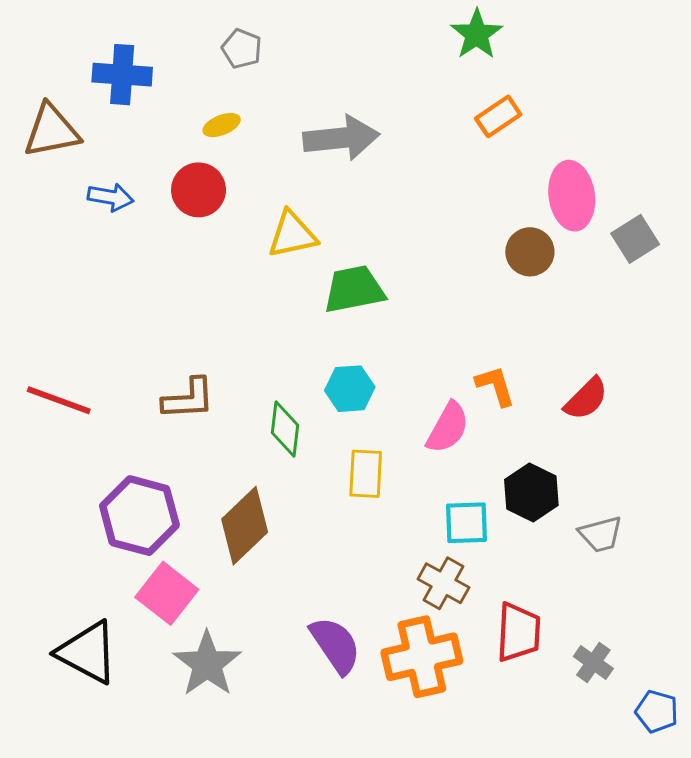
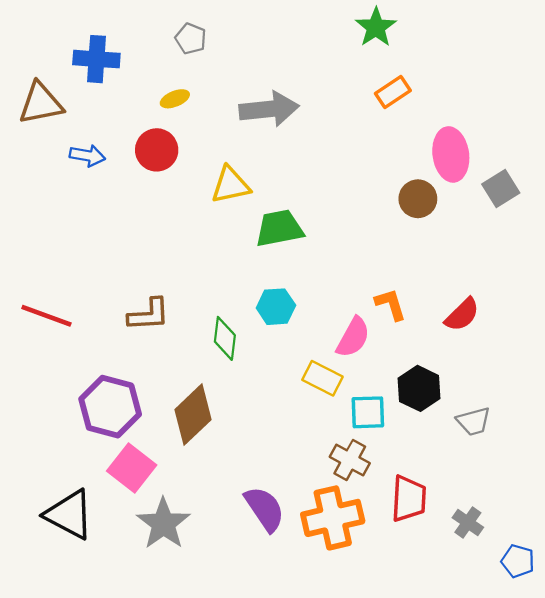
yellow rectangle: (366, 474) -> (322, 378), moved, turned -66

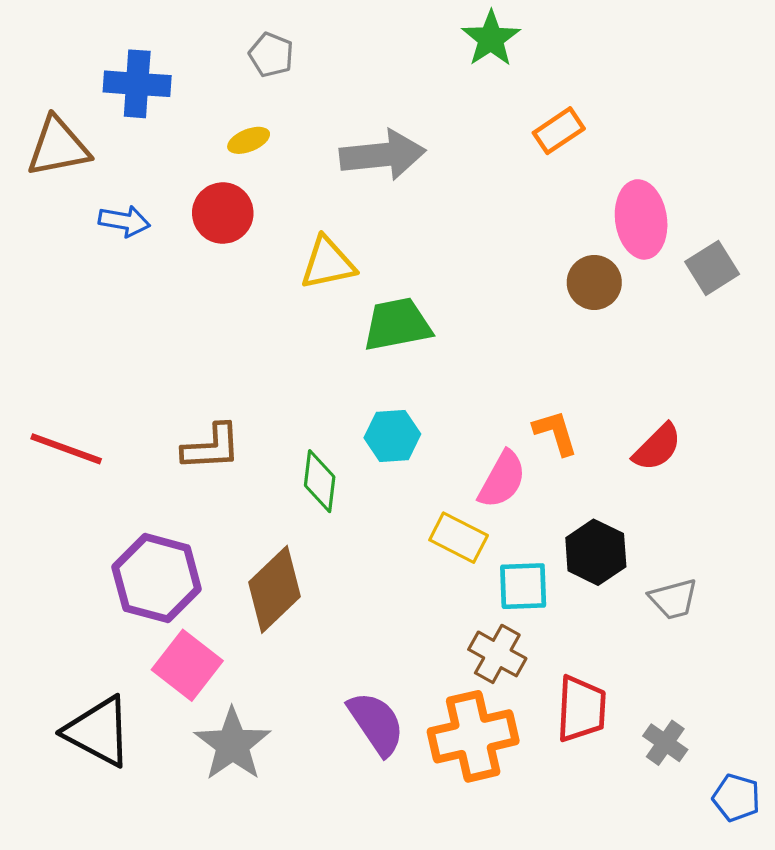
green star: (376, 27) -> (491, 39), moved

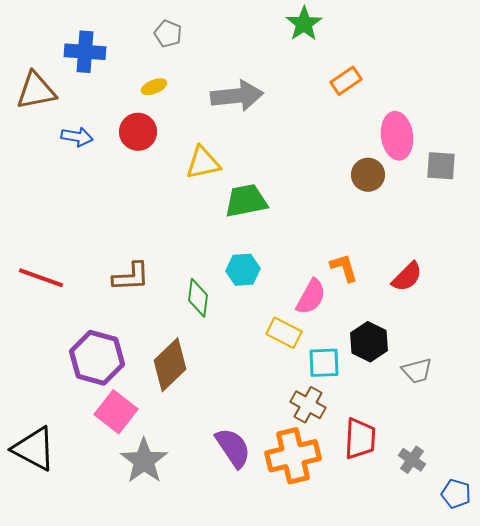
gray square: (712, 268) -> (441, 166), turned 36
black triangle: (98, 731) -> (34, 449), moved

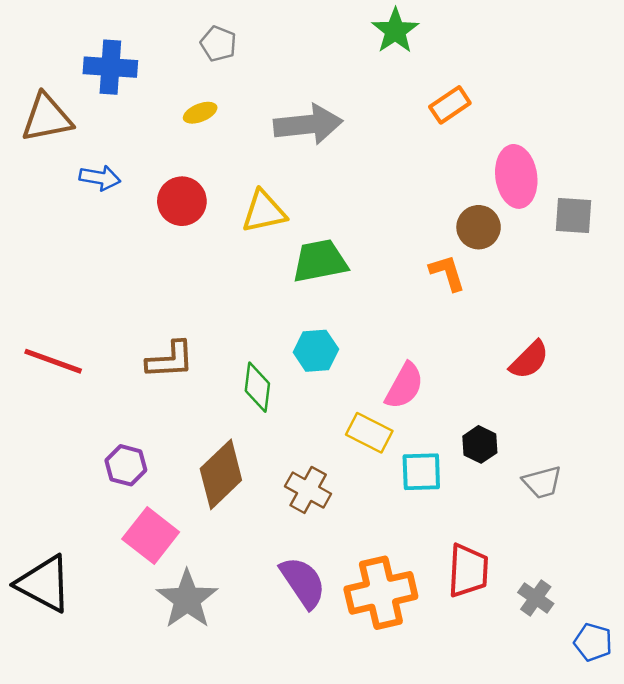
red circle: (138, 132) -> (182, 201), moved
orange L-shape: (344, 268) -> (447, 273), moved
black hexagon: (369, 342) -> (480, 444), size x0.7
purple hexagon: (97, 358) -> (126, 465), size x0.6
brown cross: (308, 405) -> (308, 490), moved

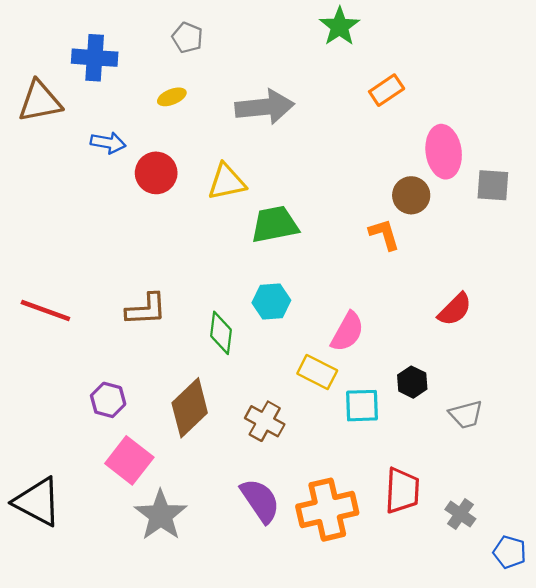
blue arrow: (100, 178) -> (108, 143), moved

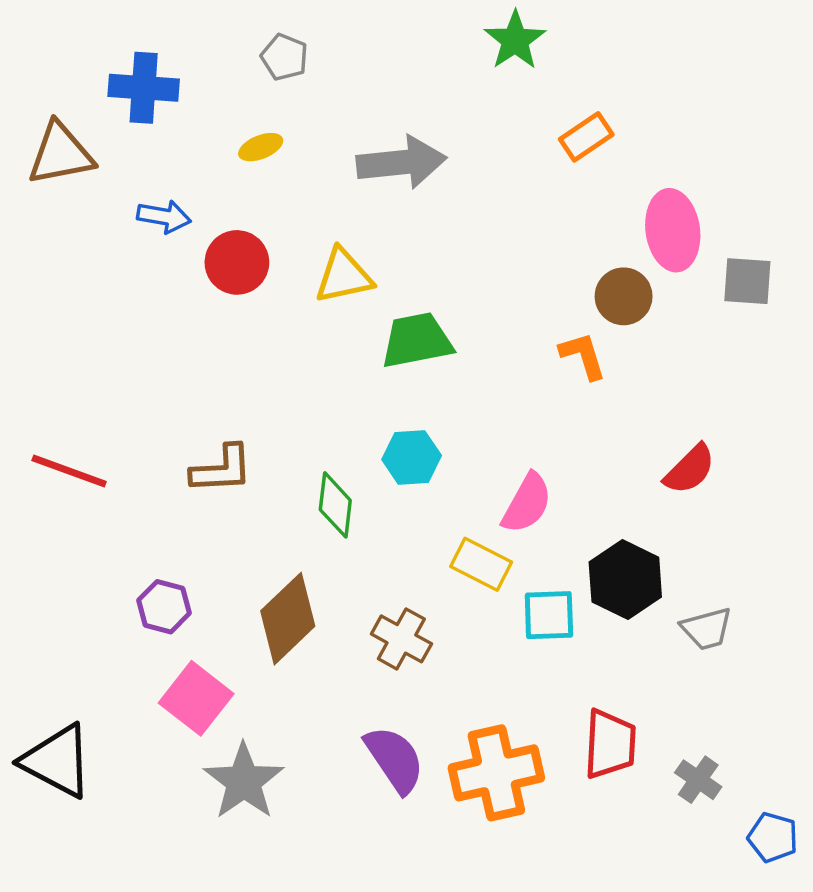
black hexagon: (412, 382) -> (625, 580), size x1.6

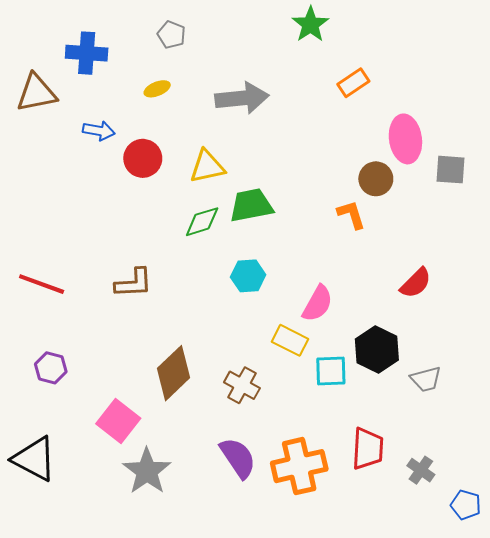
green diamond: (335, 505) -> (202, 222), moved, turned 66
purple hexagon: (164, 607) -> (51, 368), moved

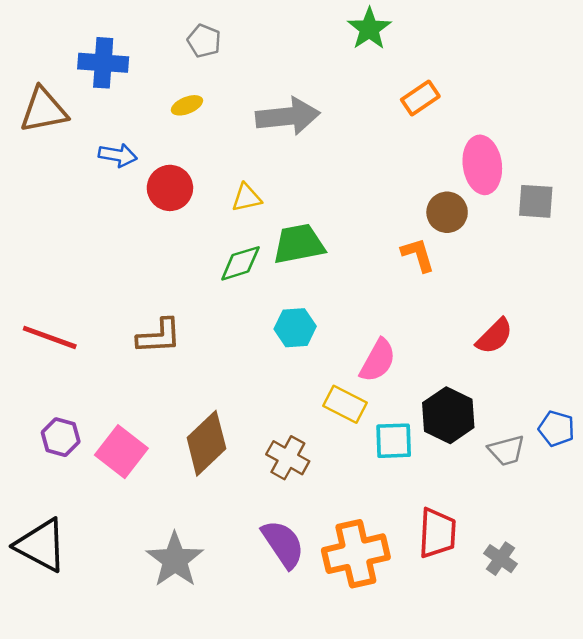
yellow triangle: (207, 167) -> (247, 198), size x0.7
pink square: (118, 421) -> (121, 452), moved
blue pentagon: (466, 505) -> (556, 429), moved

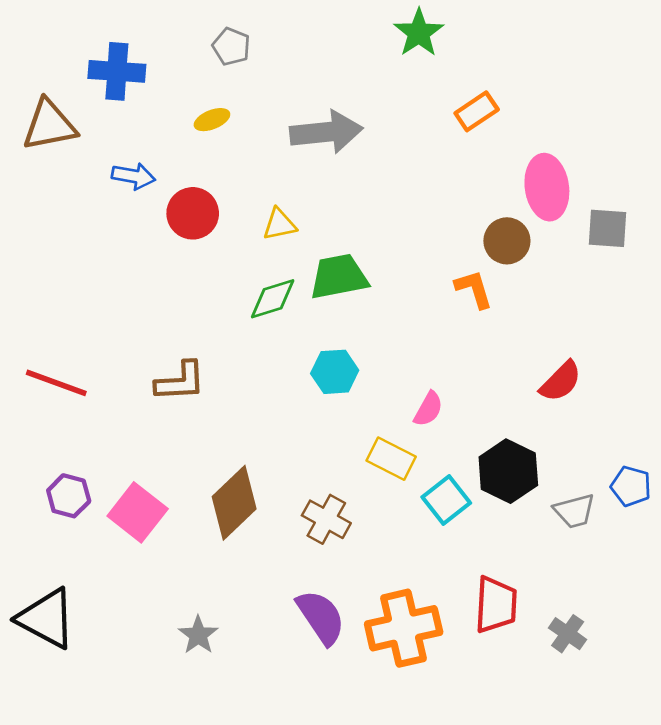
pink semicircle: (378, 361) -> (428, 409), size x0.7
cyan square: (394, 441) -> (446, 500), turned -36
gray star: (175, 560) -> (198, 635), size x0.6

